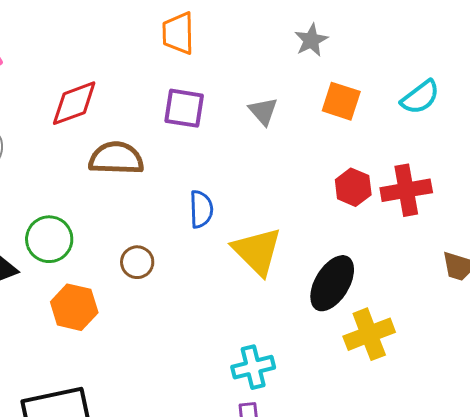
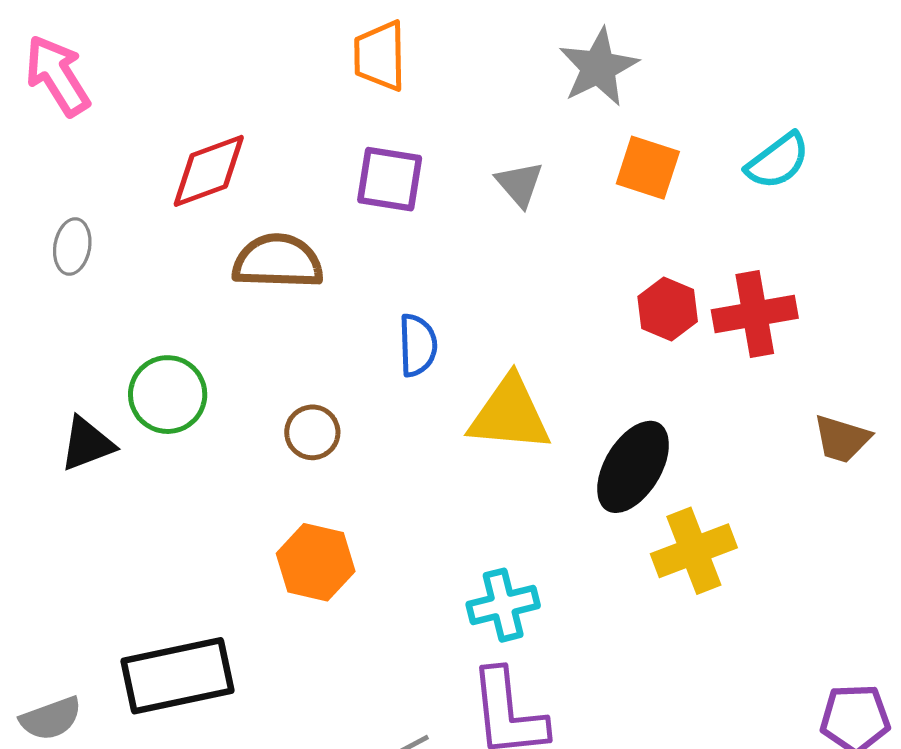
gray star: (311, 40) -> (598, 67), size x1.4
yellow triangle: (257, 251) -> (510, 414), turned -40
orange hexagon: (74, 307) -> (316, 562), moved

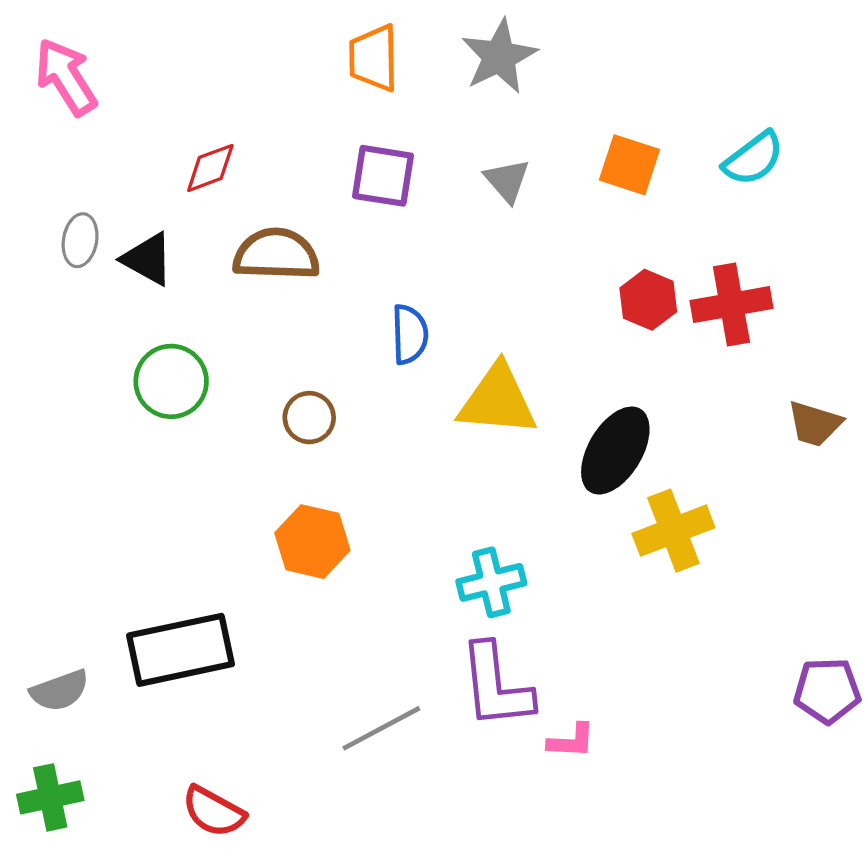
gray star: (598, 67) -> (499, 57), moved
red diamond: (209, 171) -> (210, 168), size x0.7
black triangle: (87, 444) -> (148, 259), moved, turned 50

